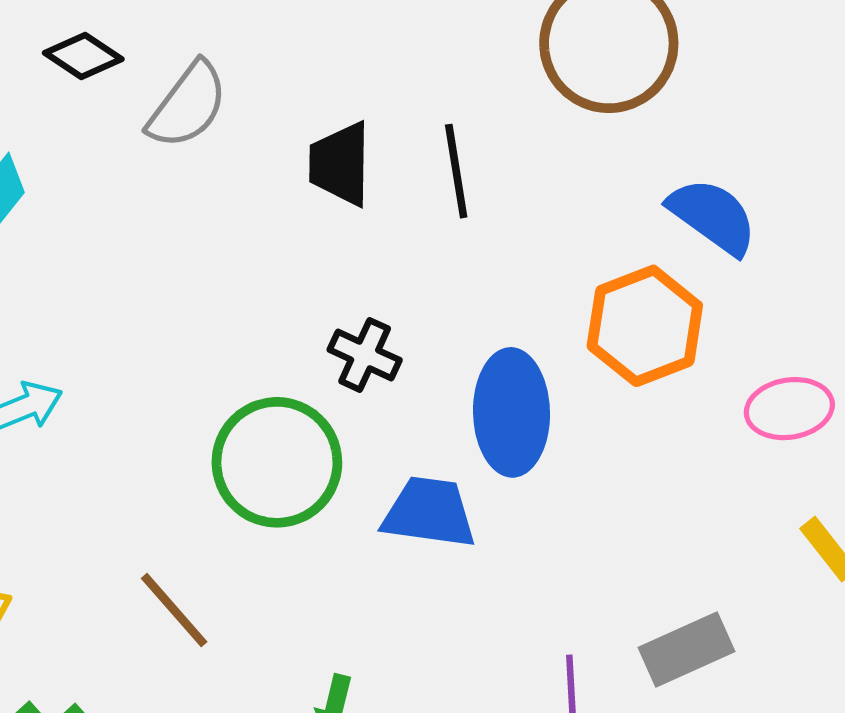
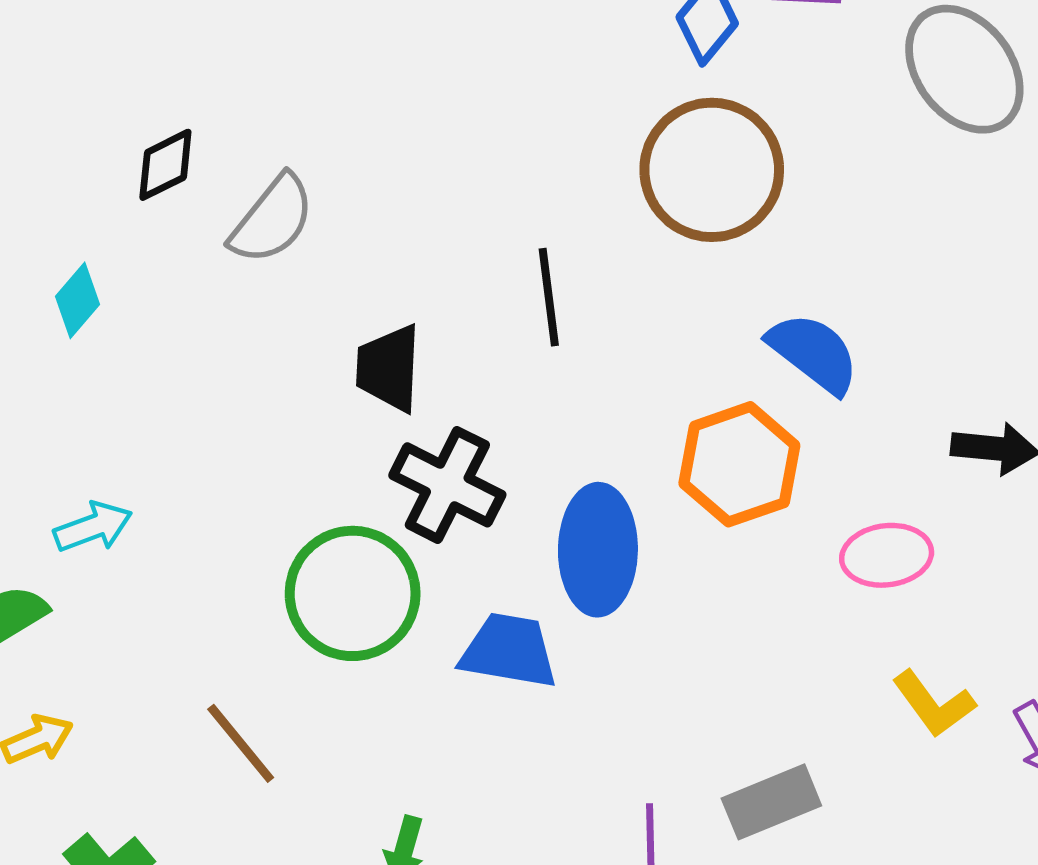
black diamond: (83, 56) -> (165, 165), turned -62
black trapezoid: (340, 164) -> (389, 368), moved
black cross: (365, 355) -> (447, 485), size x1.5

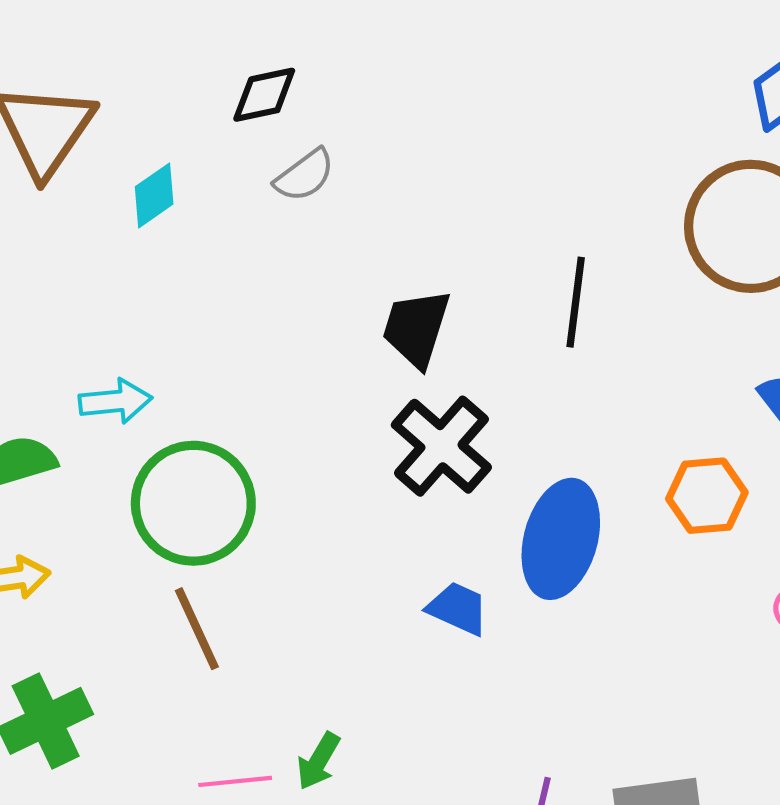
gray semicircle: (272, 219) -> (305, 175), moved, size x0.7
orange hexagon: (739, 464) -> (707, 496), size x0.7
green circle: (353, 593) -> (193, 503), moved
blue trapezoid: (509, 651) -> (458, 608), size x0.7

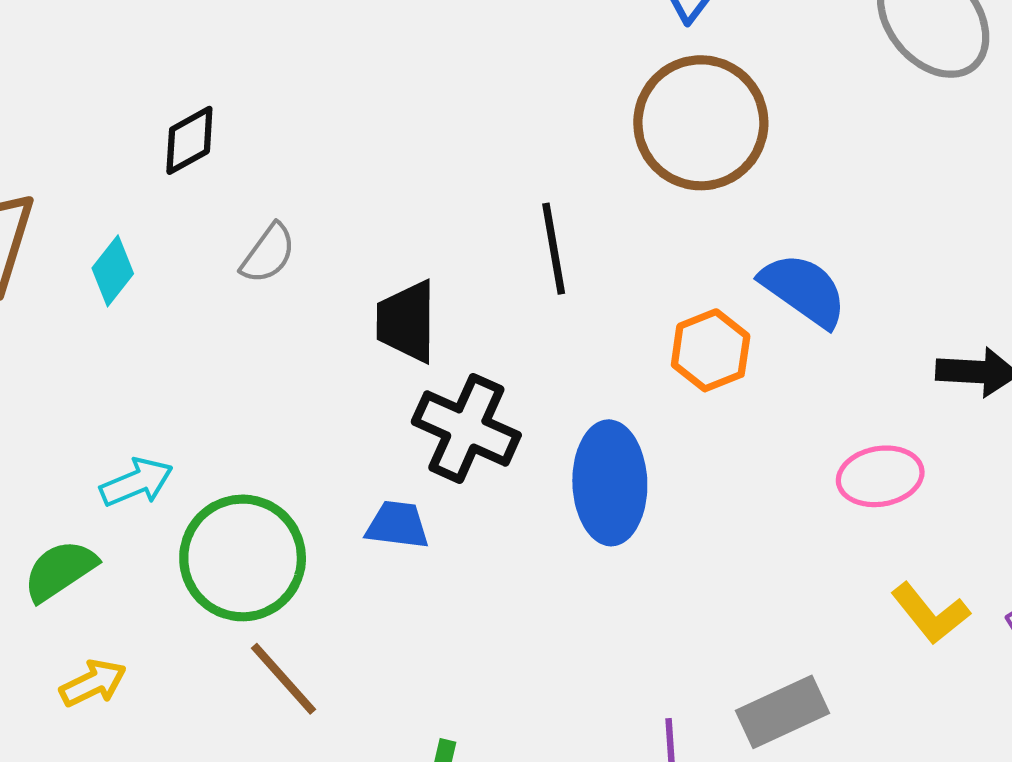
gray semicircle: (305, 175) -> (268, 254), moved
orange hexagon: (707, 496) -> (711, 350), moved
blue trapezoid: (458, 608) -> (397, 525), moved

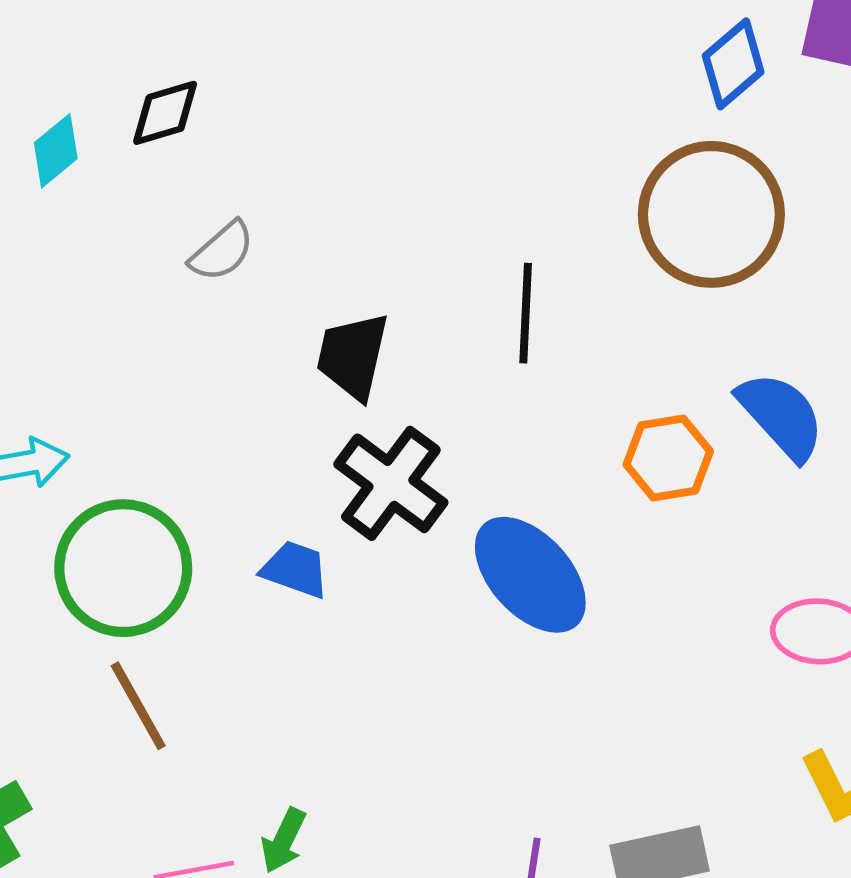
cyan diamond: (113, 271) -> (56, 151), moved
blue ellipse: (610, 483) -> (530, 575), turned -53

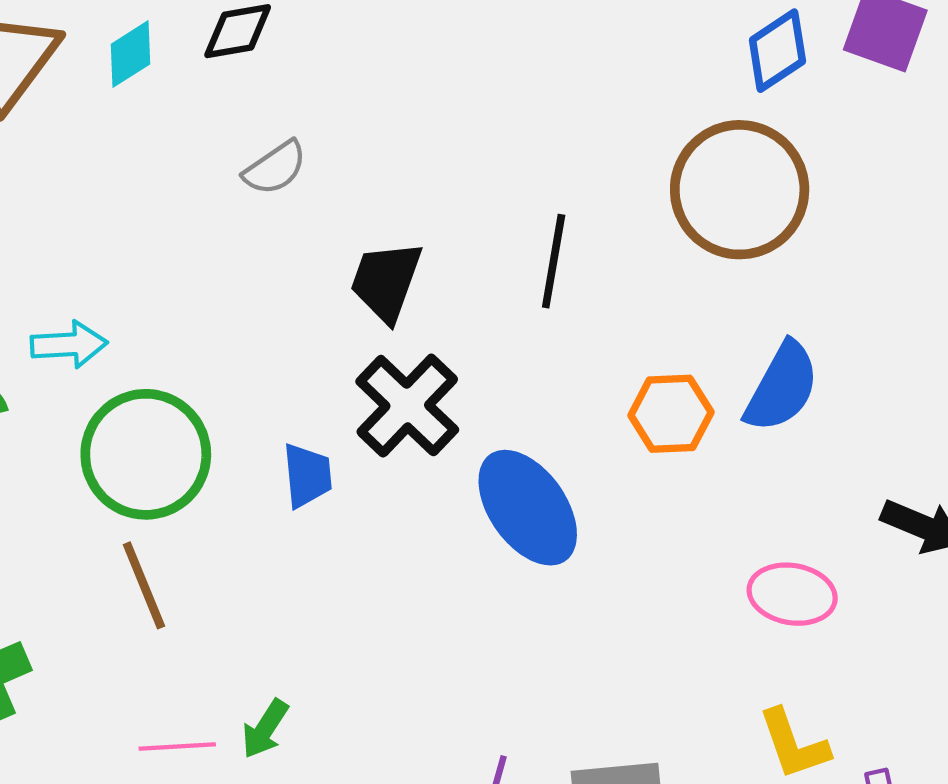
blue semicircle: (781, 416) -> (782, 387), turned 64
blue trapezoid: (295, 569) -> (307, 475), turned 58

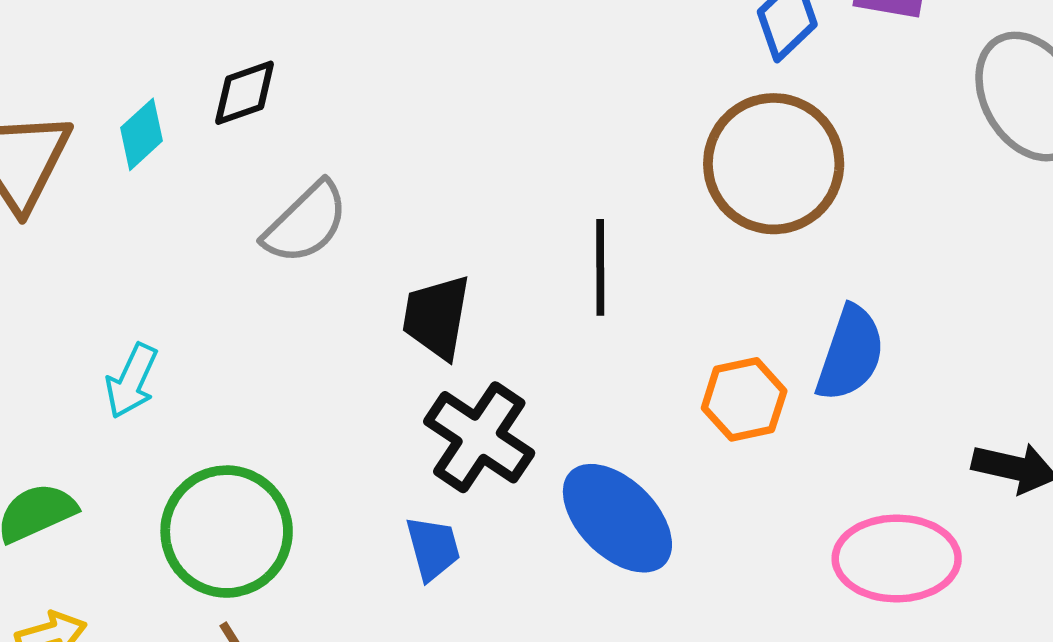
gray semicircle: (275, 168) -> (306, 223), size x1.4
cyan arrow: (69, 344) -> (132, 381), moved, turned 128
blue trapezoid: (307, 475) -> (433, 548), moved
pink ellipse: (792, 594) -> (897, 558), size x1.4

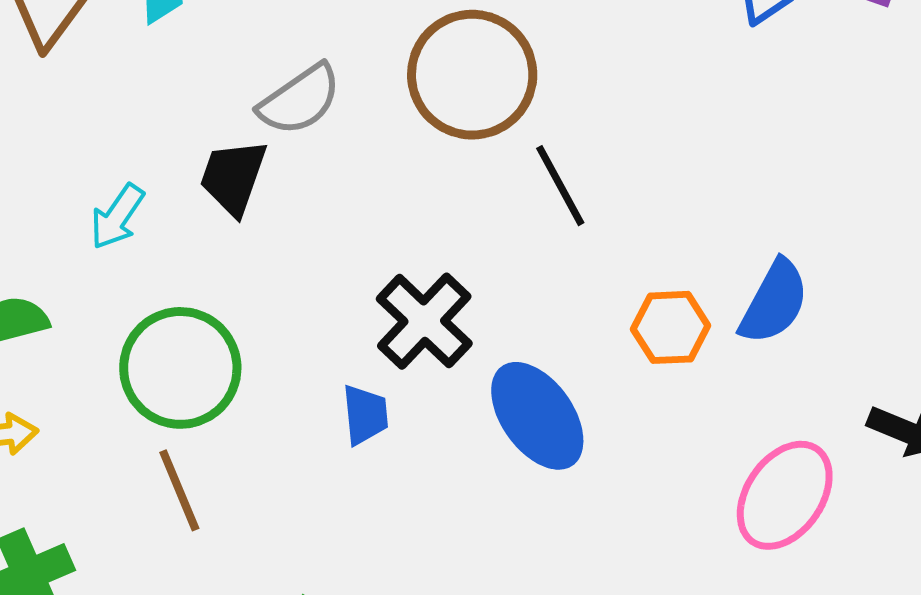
brown circle: (774, 164) -> (472, 75), moved
black line: (600, 267) -> (560, 186), turned -38
black trapezoid: (436, 317) -> (233, 177), moved
pink ellipse: (897, 558) -> (785, 495), turned -65

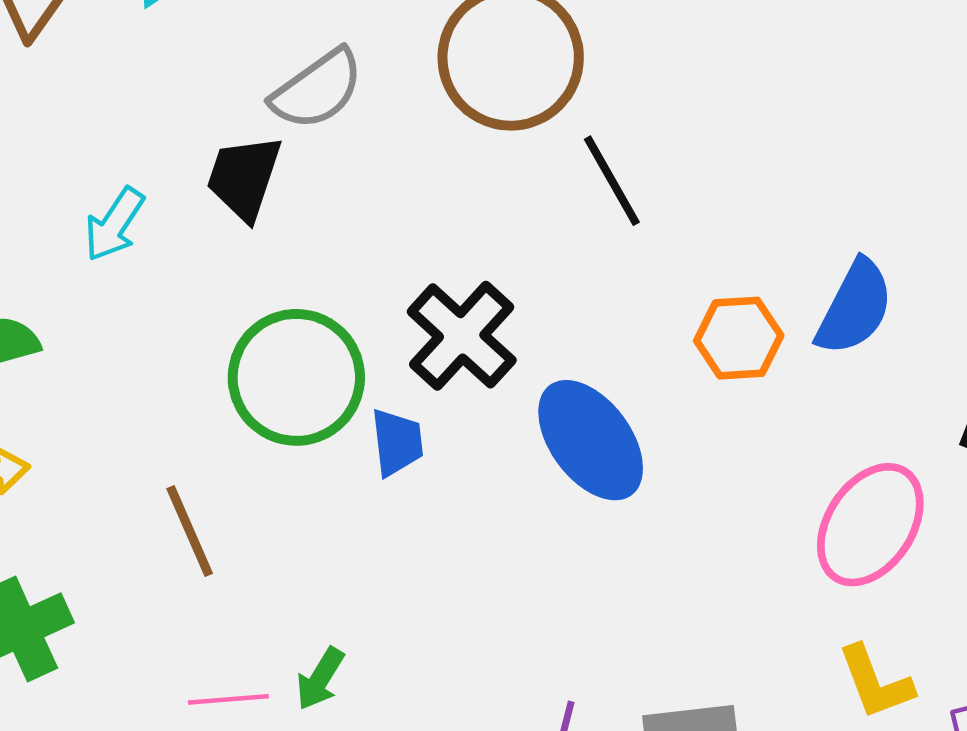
green circle: (180, 368) -> (296, 377), moved

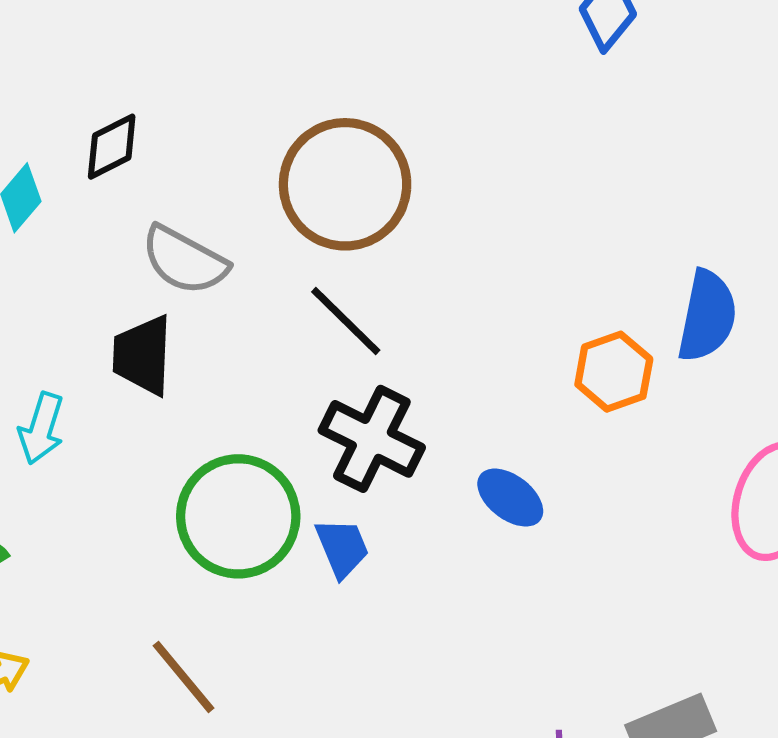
gray semicircle: (317, 89) -> (184, 260), turned 80
black line: (612, 181) -> (346, 321), moved
blue ellipse: (591, 440) -> (510, 498), size x0.6

